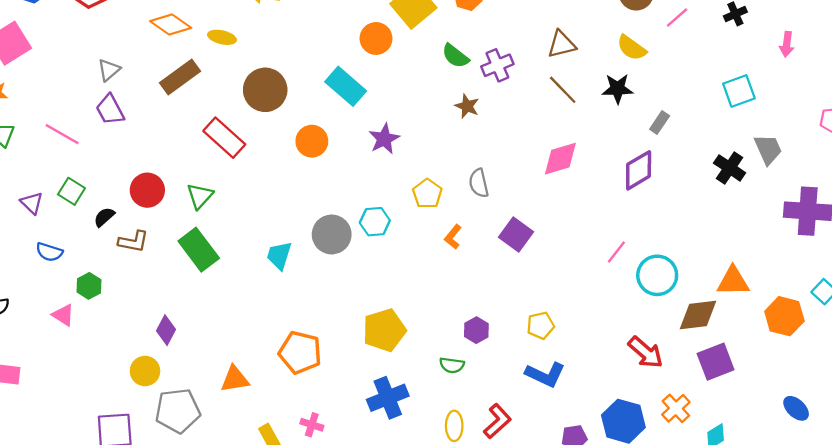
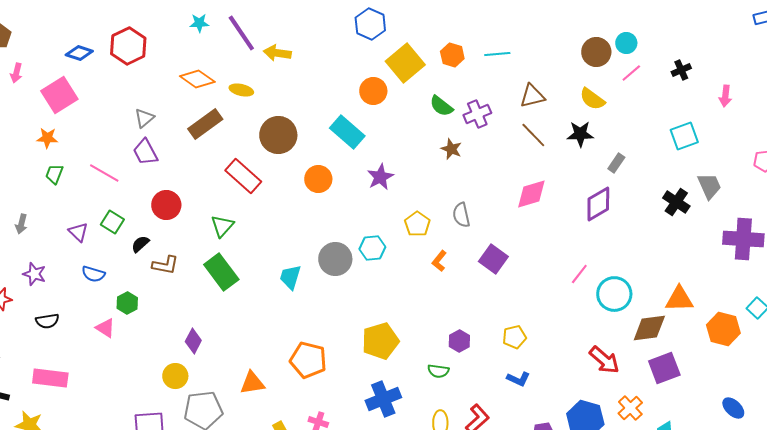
red circle: (147, 190) -> (166, 205), moved
blue L-shape: (545, 375) -> (518, 379), size x0.7

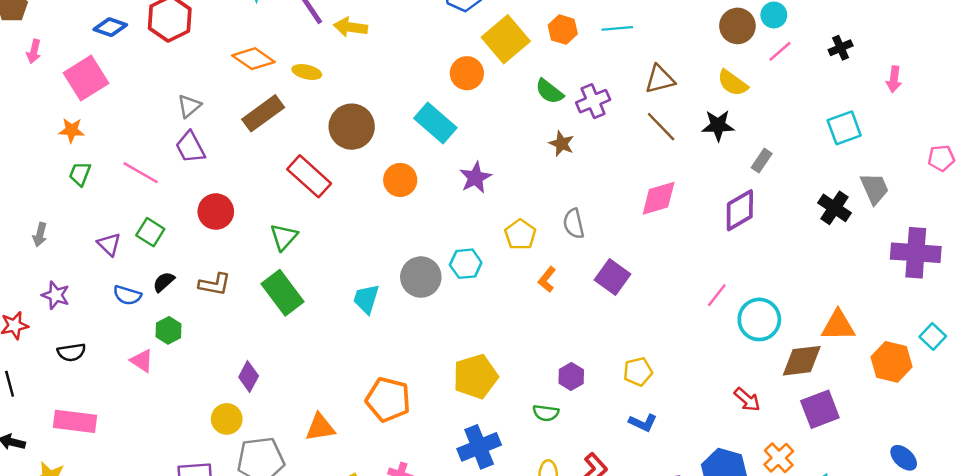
black semicircle: (140, 244) -> (164, 282), moved
red arrow: (604, 360) -> (747, 400), size x0.7

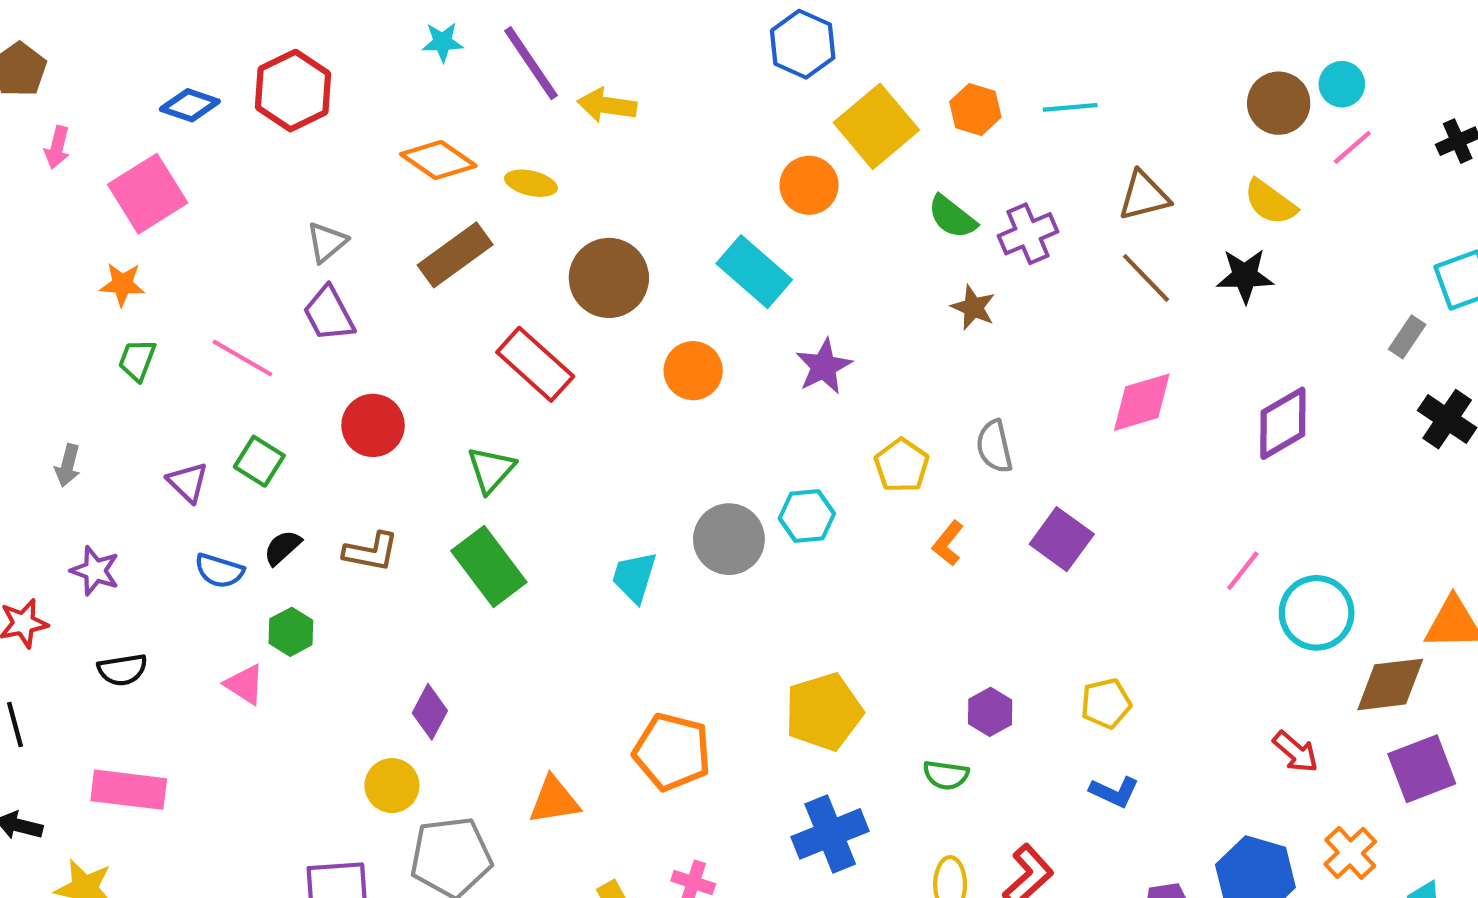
gray rectangle: (762, 161) -> (1407, 337), moved

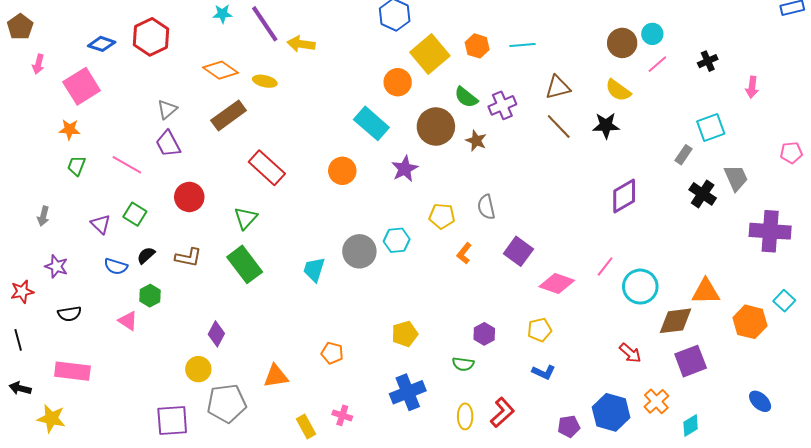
brown circle: (609, 278) -> (436, 127), moved
pink diamond: (1142, 402) -> (557, 284), moved, turned 36
yellow pentagon: (902, 465) -> (442, 216), turned -30
yellow pentagon: (824, 712) -> (405, 334), size x0.7
orange pentagon: (672, 752) -> (332, 353), size x0.6

